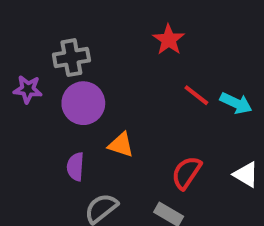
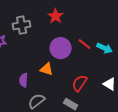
red star: (169, 40) -> (56, 16), moved
purple circle: (83, 103) -> (61, 48), moved

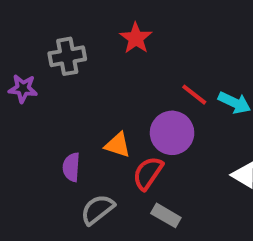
purple circle: (61, 48) -> (172, 133), moved
red semicircle: (80, 83) -> (148, 173), moved

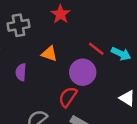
orange triangle: (118, 145) -> (49, 54), moved
purple semicircle: (71, 167) -> (21, 72), moved

